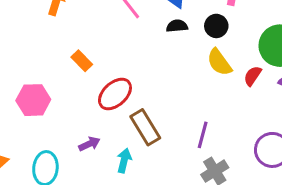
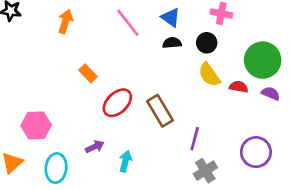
red semicircle: (253, 76) -> (239, 87), turned 66
pink hexagon: (33, 100) -> (36, 125), moved
brown rectangle: (145, 127) -> (160, 111), moved

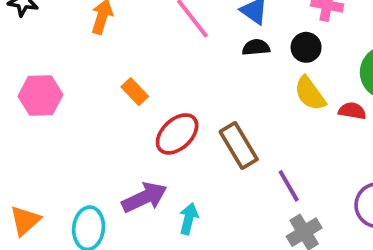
pink hexagon: (36, 125) -> (40, 95), moved
purple line: (195, 139) -> (289, 186), turned -45
purple arrow: (95, 147) -> (144, 197), size x1.6

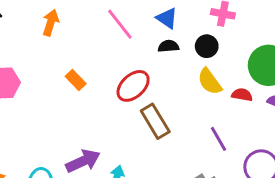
red ellipse: (177, 134) -> (133, 86), moved
purple line: (289, 186) -> (218, 139), moved

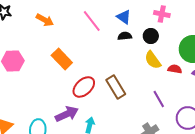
orange arrow: (51, 23) -> (45, 20), turned 102
orange rectangle: (76, 80) -> (62, 59), size x1.5
red ellipse: (133, 86) -> (84, 87), moved

